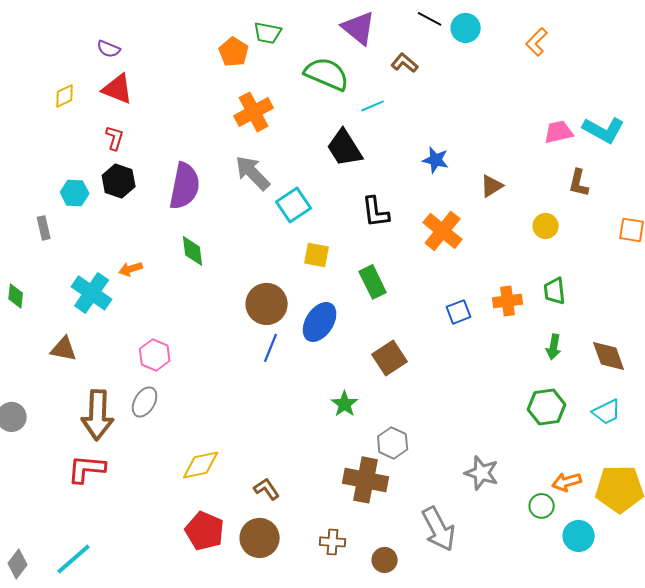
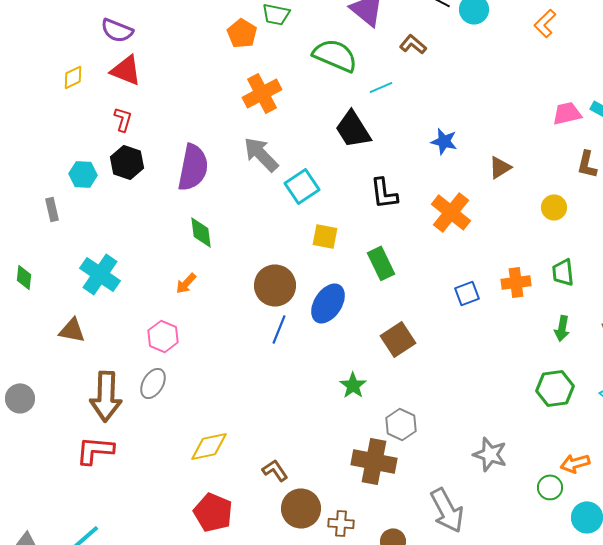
purple semicircle: (109, 49) -> (117, 30), size x1.4
orange arrow: (131, 269) -> (186, 283), moved, turned -30
brown circle: (260, 538) -> (301, 508), moved

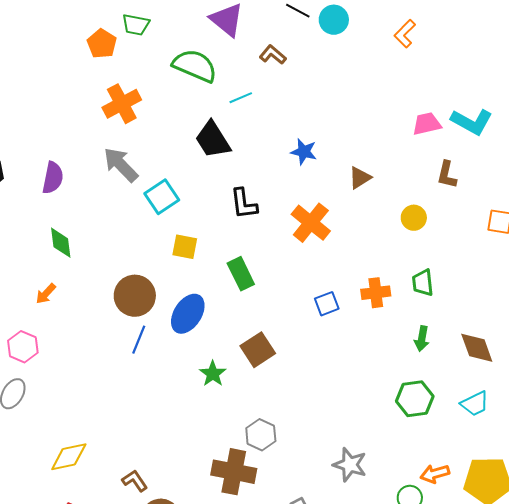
purple semicircle: (193, 167) -> (53, 178), size x0.7
green star: (353, 385) -> (213, 374), moved

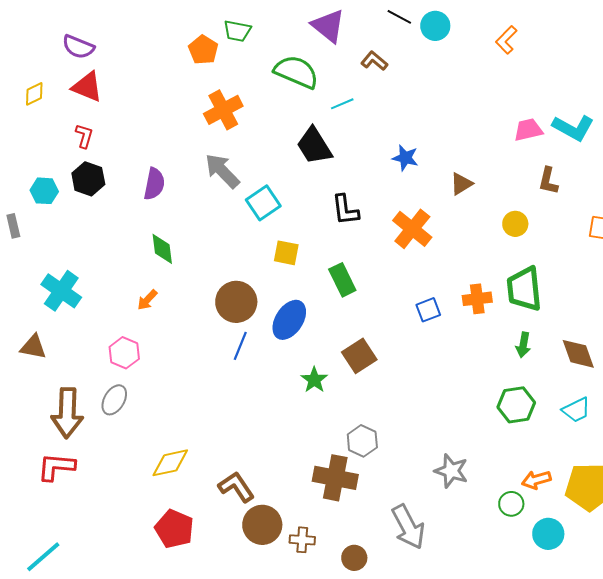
green trapezoid: (423, 283) -> (524, 289), size x1.6
brown L-shape: (135, 481) -> (236, 487), size x1.4

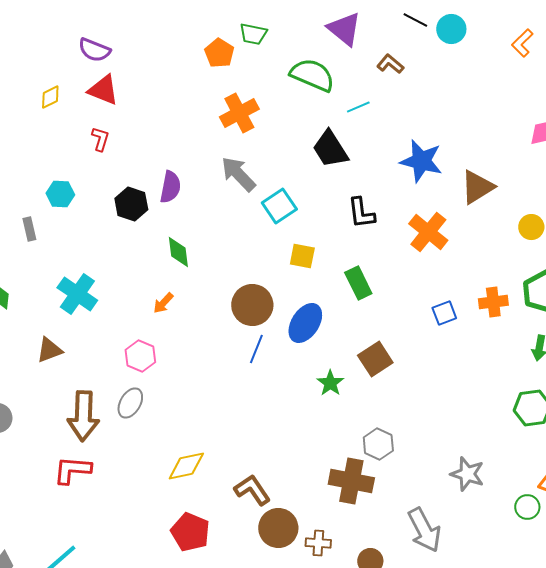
blue star: (405, 158) -> (421, 161), size x1.6
black hexagon: (88, 179) -> (131, 204), moved
brown triangle: (461, 184) -> (477, 187), size x1.5
brown triangle: (33, 347) -> (49, 350), turned -32

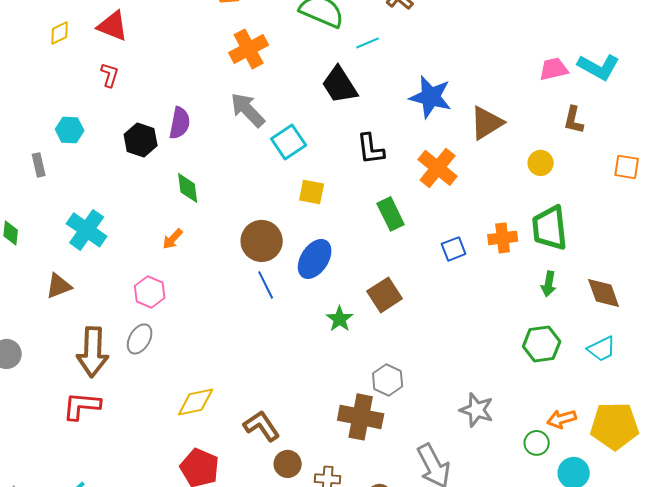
green rectangle: (358, 283) -> (391, 214), moved
blue line: (256, 349) -> (266, 285), turned -48
brown circle: (278, 528) -> (288, 464), size x0.7

